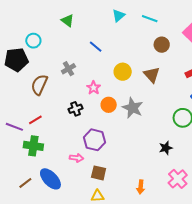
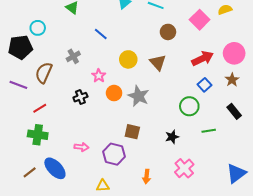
purple line: (14, 127) -> (18, 85), moved
purple hexagon: (95, 140) -> (114, 154), moved
brown square: (99, 173) -> (132, 132), moved

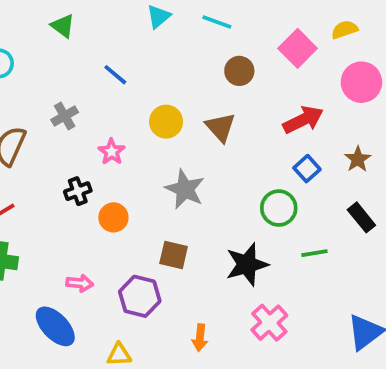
pink circle: (234, 53) -> (361, 82), moved
orange circle: (114, 93) -> (113, 217), moved
black star: (172, 137) -> (247, 264), size x1.6
blue ellipse: (55, 168) -> (55, 326), moved

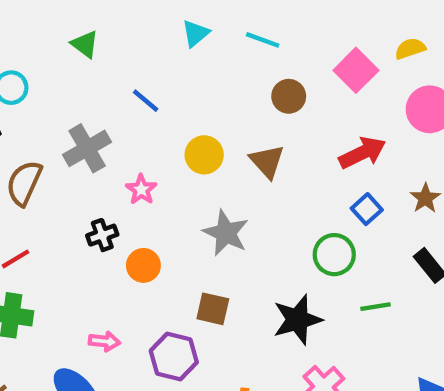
gray cross: (65, 116) -> (87, 148), size x1.5

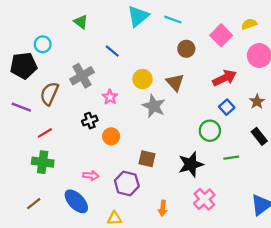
cyan triangle: (195, 33) -> (138, 16), size x1.5
gray star: (226, 233) -> (154, 106), moved

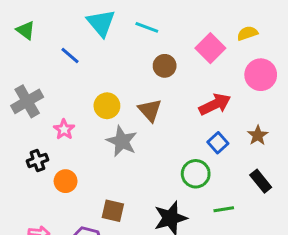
cyan triangle: (138, 16) -> (101, 23), turned -30
blue line: (112, 51) -> (70, 55), moved

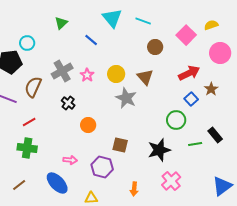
green triangle: (26, 30) -> (61, 23), turned 40
pink star: (64, 129) -> (87, 75), moved
brown star: (258, 135) -> (211, 89), moved
black cross: (37, 160) -> (68, 103), moved, turned -32
black rectangle: (261, 181) -> (215, 135), moved

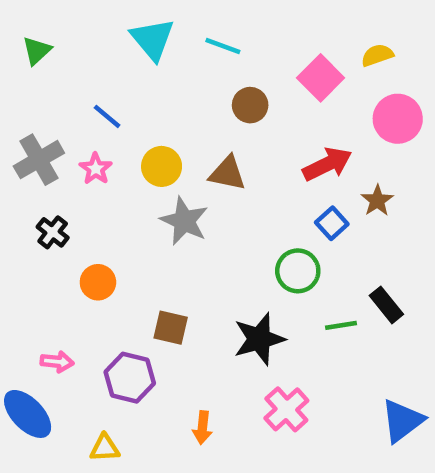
blue line: (91, 40) -> (107, 116), moved
brown triangle: (145, 77) -> (227, 173), turned -36

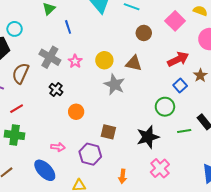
yellow semicircle: (377, 55) -> (200, 11), turned 40
blue line: (107, 116) -> (68, 27), moved, turned 32
gray cross: (39, 160) -> (50, 57), turned -30

